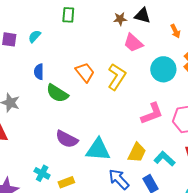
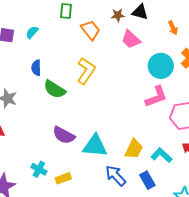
orange trapezoid: (85, 72) -> (90, 30), moved
yellow L-shape: (117, 77) -> (86, 71), moved
pink L-shape: (152, 114) -> (156, 97), moved

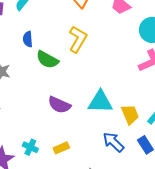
cyan triangle: (95, 146) -> (100, 102), moved
yellow trapezoid: (134, 149) -> (130, 114), turned -45
cyan cross: (39, 169) -> (30, 147), moved

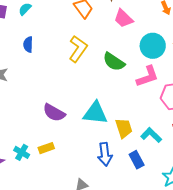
green semicircle: (47, 60) -> (114, 62), moved
blue arrow: (113, 142) -> (105, 154), turned -145
yellow rectangle: (61, 148) -> (46, 148), moved

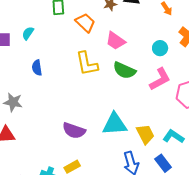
pink trapezoid: (123, 18) -> (116, 41), moved
cyan circle: (153, 46) -> (160, 48), size x0.6
yellow L-shape: (78, 49) -> (87, 64), turned 144

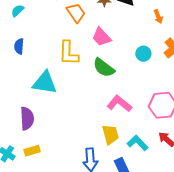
pink L-shape: (160, 79) -> (119, 104), moved, turned -125
cyan triangle: (115, 124) -> (45, 83), moved
purple semicircle: (74, 131) -> (27, 118), moved, turned -125

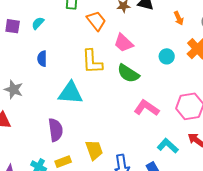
yellow trapezoid: (110, 135) -> (94, 150), moved

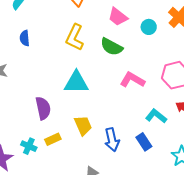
pink trapezoid: (124, 43) -> (118, 17), moved
yellow L-shape: (92, 62) -> (75, 37), turned 32
cyan triangle: (71, 93) -> (76, 82), moved

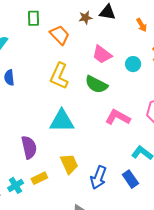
blue arrow: (112, 140) -> (98, 177), turned 35
cyan cross: (29, 146) -> (16, 185), turned 35

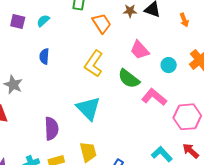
orange arrow: (142, 25) -> (184, 20), moved
pink L-shape: (118, 117) -> (154, 97), moved
cyan triangle: (62, 121) -> (88, 108), turned 36

